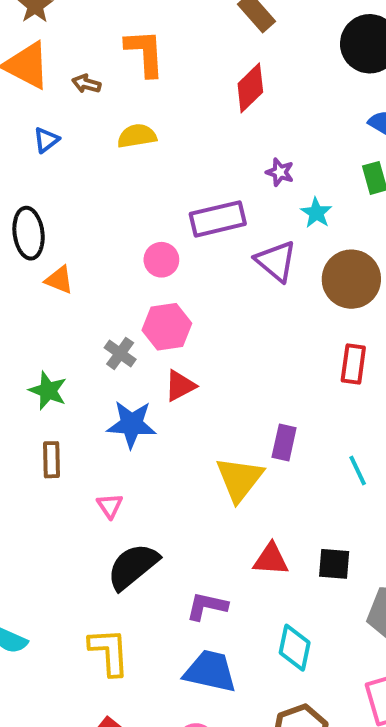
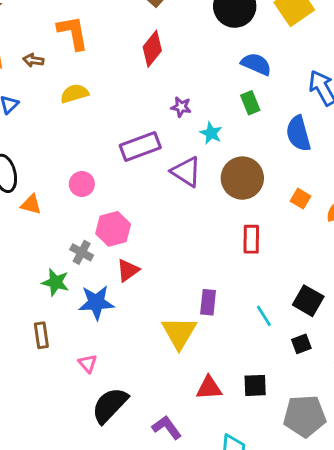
pink circle: (161, 260) -> (82, 184), moved
green star: (48, 391) -> (55, 282), moved
purple L-shape: (207, 606) -> (167, 427), turned 48

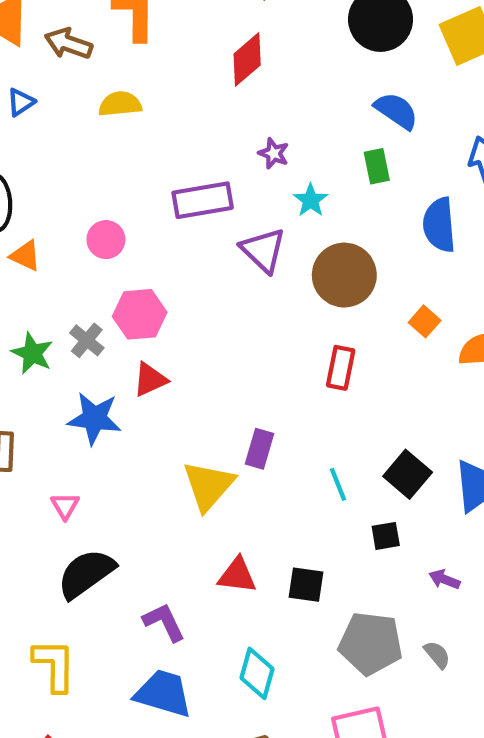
brown arrow: (33, 60) -> (68, 44), size x1.5
green star: (55, 282) -> (32, 353), moved

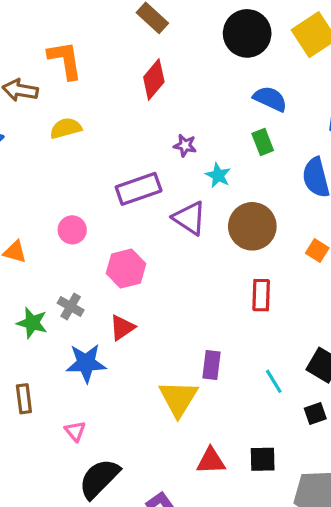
pink hexagon: (140, 314) -> (126, 269), moved

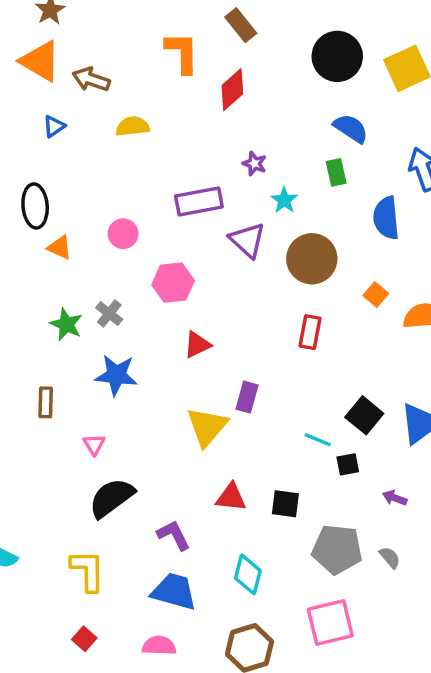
orange L-shape: (65, 60) -> (182, 53), moved
red triangle: (122, 328) -> (197, 345), moved
cyan line: (274, 381) -> (318, 440), moved, turned -45

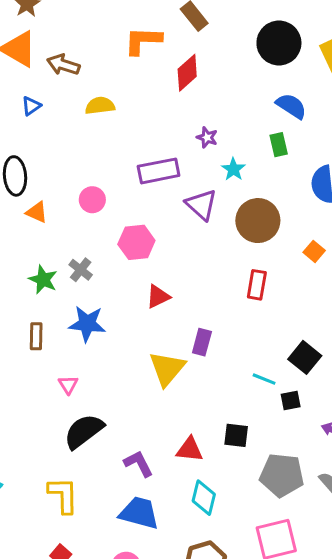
orange L-shape: (182, 53) -> (143, 41), turned -87
brown rectangle: (46, 402) -> (36, 336), moved
red triangle: (231, 497) -> (190, 450), moved

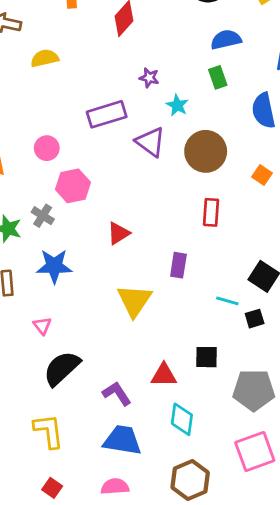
blue semicircle: (291, 106) -> (226, 40), turned -40
pink hexagon: (136, 242) -> (73, 186), moved
purple rectangle: (202, 342) -> (178, 265), moved

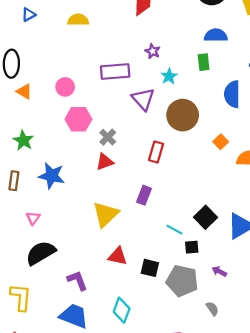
red rectangle: (211, 212) -> (156, 152), moved
gray cross: (43, 216) -> (108, 137), moved
red triangle: (164, 375) -> (118, 256), moved
gray pentagon: (254, 390) -> (182, 281), moved

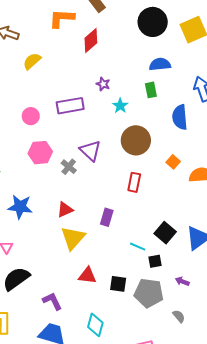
yellow semicircle: (78, 20) -> (32, 61), turned -36
pink circle: (65, 87) -> (31, 116), moved
purple triangle: (143, 99) -> (90, 151), moved
red rectangle: (156, 152) -> (134, 182), moved
red triangle: (105, 162) -> (65, 210), moved

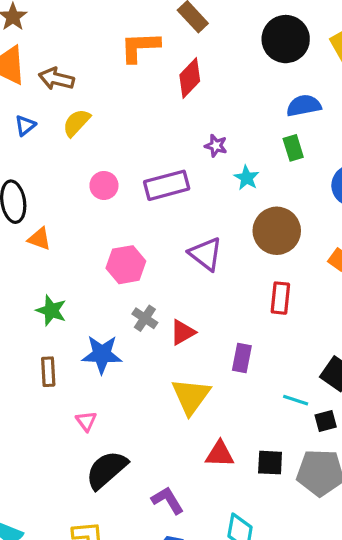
yellow semicircle: (32, 61) -> (76, 123), moved
pink circle: (31, 116) -> (104, 185), moved
gray cross: (69, 167) -> (145, 318), moved
red triangle: (65, 210) -> (183, 332), moved

